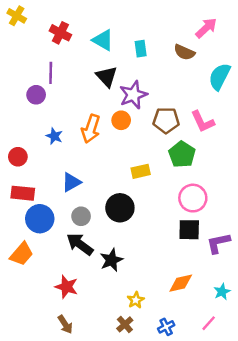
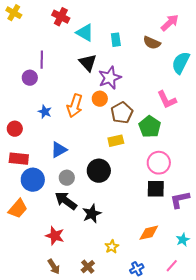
red cross: (60, 33) -> (61, 17), moved
brown pentagon: (166, 120) -> (122, 113), moved, turned -30
brown cross: (125, 324) -> (88, 267), moved

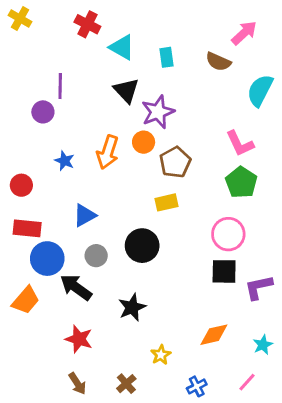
green pentagon: (150, 127) -> (241, 182), moved
black arrow: (66, 201) -> (76, 287), moved

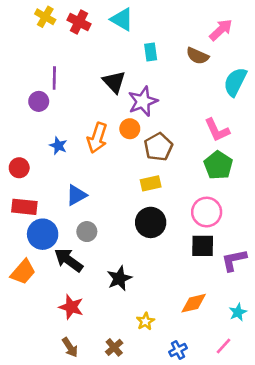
yellow cross: (20, 19) -> (45, 17), moved
cyan triangle: (122, 47) -> (122, 19), moved
black circle: (142, 246) -> (151, 222), moved

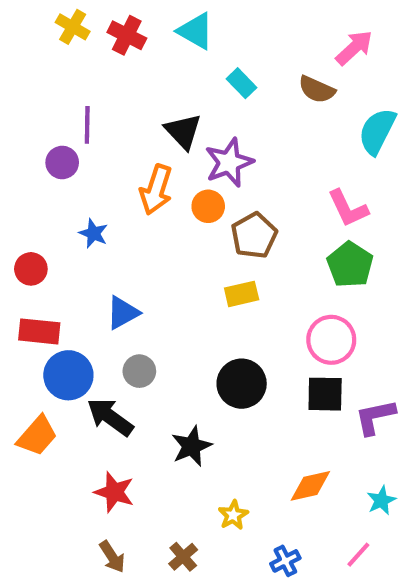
cyan rectangle: (151, 52) -> (242, 83), turned -36
orange arrow: (97, 138) -> (156, 190), moved
black circle: (151, 222) -> (242, 384), moved

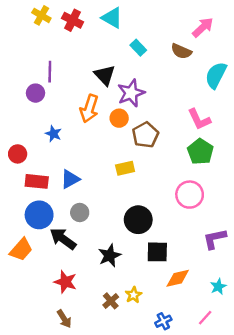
yellow rectangle: (242, 294) -> (125, 168), moved
red rectangle: (39, 331) -> (37, 181), moved
black square: (325, 394) -> (157, 252), moved
brown cross: (183, 557) -> (111, 301), moved

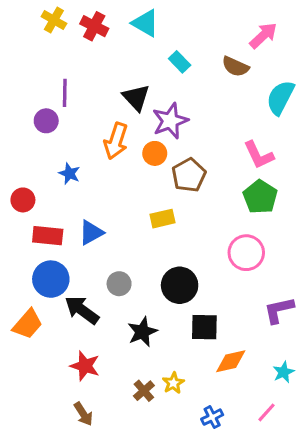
gray circle: (80, 213) -> (119, 284), moved

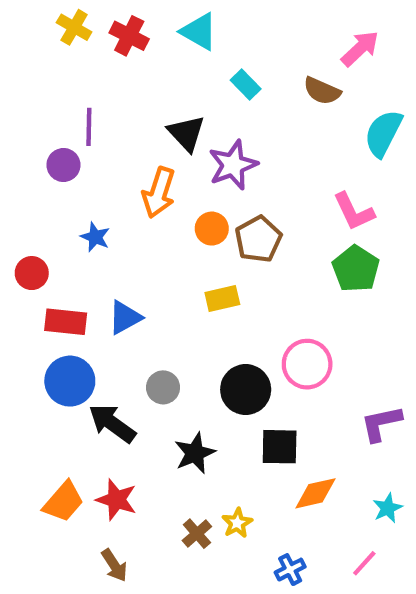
orange circle: (155, 153) -> (212, 229), moved
pink circle: (246, 253) -> (307, 364), moved
orange trapezoid: (28, 324) -> (63, 502), moved

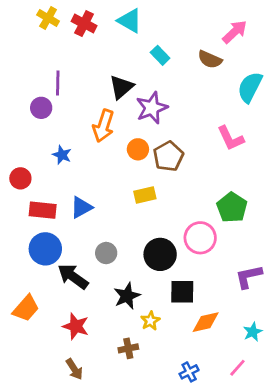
black triangle: (186, 133) -> (121, 87), turned 32
green pentagon: (356, 269) -> (232, 207), moved
orange trapezoid: (63, 502) -> (26, 308), moved
yellow star: (237, 523) -> (150, 321), moved
brown cross: (197, 534) -> (128, 348), turned 30

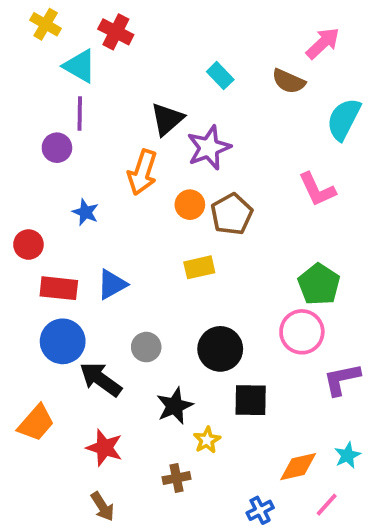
yellow cross: (48, 18) -> (46, 24), moved
cyan triangle: (130, 21) -> (80, 66), moved
pink circle: (200, 238) -> (302, 332), moved
orange diamond: (206, 322) -> (298, 467), moved

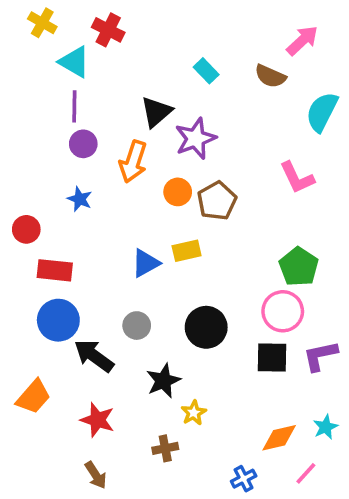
purple circle: (57, 148) -> (83, 144), moved
blue triangle: (112, 284) -> (146, 263), moved
black square: (251, 400) -> (272, 358), moved

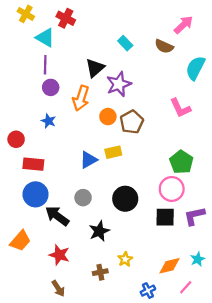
yellow star: (194, 413) -> (125, 259), moved

